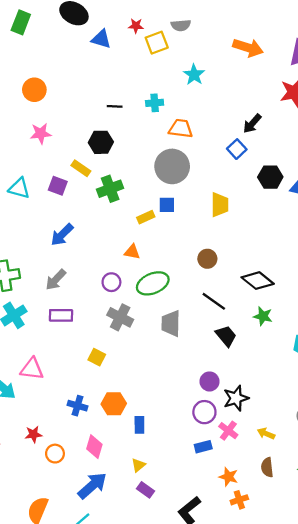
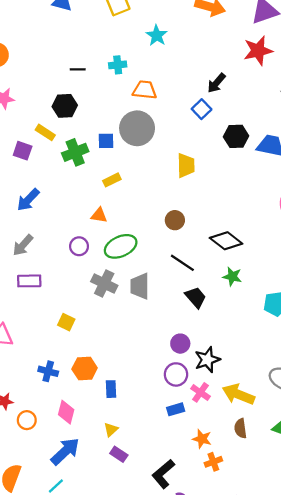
blue square: (167, 205) -> (106, 141), moved
gray cross: (120, 317) -> (104, 283), moved
yellow arrow: (266, 433) -> (238, 394), size x1.8

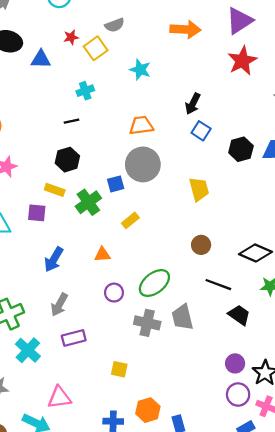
cyan cross: (118, 65) -> (85, 91), moved
black arrow: (216, 83) -> (193, 104), moved
orange triangle: (99, 215) -> (102, 255), moved

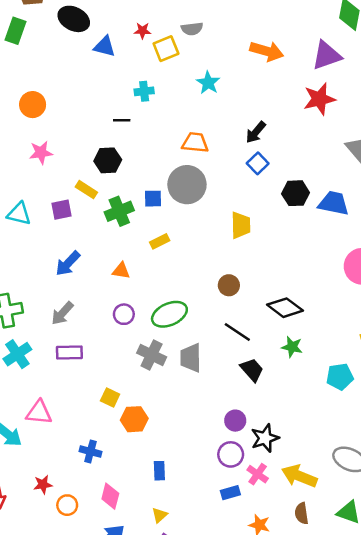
purple square: (37, 213) -> (62, 210), turned -30
orange hexagon: (148, 410) -> (134, 419), moved

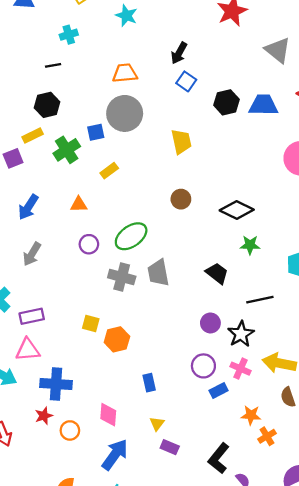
yellow rectangle: (86, 190) -> (33, 136), turned -48
black line: (237, 332) -> (260, 300), moved, turned -35
purple rectangle: (69, 352) -> (32, 316), moved
blue cross: (90, 452) -> (56, 384), moved, size x1.5
purple circle: (231, 454) -> (203, 366), moved

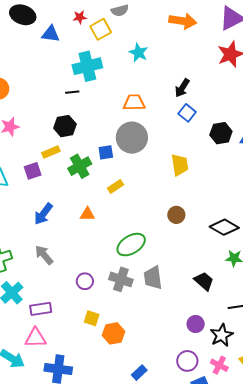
cyan cross: (69, 35) -> (87, 66), size x1.8
purple circle: (89, 244) -> (85, 281), moved
gray arrow: (32, 254) -> (44, 255), turned 105
blue rectangle: (149, 383) -> (139, 373), turned 56

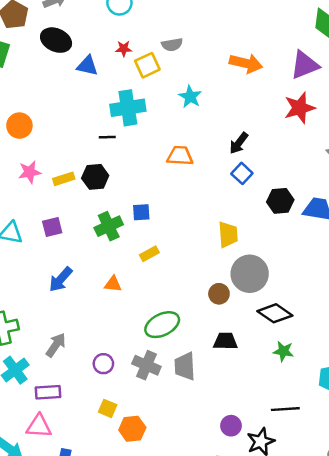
gray circle: (132, 138) -> (250, 274), moved
yellow rectangle: (51, 152) -> (64, 179), moved
gray arrow: (44, 255) -> (56, 345), moved, turned 70
black trapezoid: (204, 281) -> (225, 341), moved, turned -45

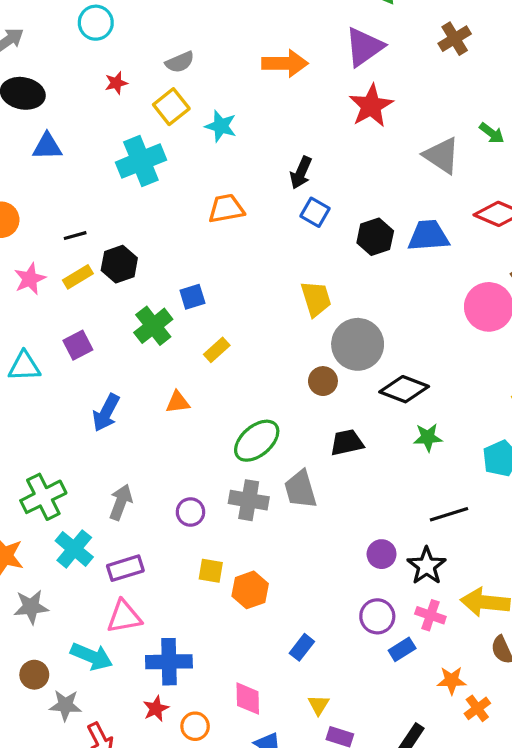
yellow square: (147, 65) -> (171, 107), moved
blue triangle: (87, 66) -> (47, 146), moved
black line: (107, 137) -> (75, 236), moved

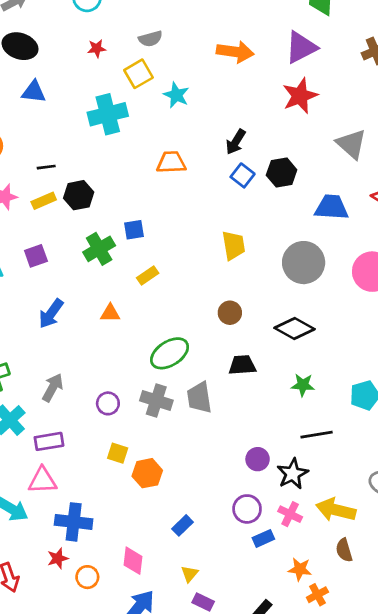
black hexagon: (375, 237) -> (282, 173), moved
gray circle: (358, 344) -> (304, 263), moved
green star: (428, 437) -> (303, 385), moved

